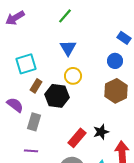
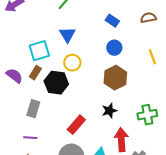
blue rectangle: (124, 38) -> (112, 21), moved
cyan square: (26, 64) -> (39, 51), moved
purple semicircle: (15, 105) -> (14, 76), moved
black star: (101, 132) -> (109, 111), moved

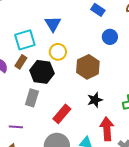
blue circle: (114, 48) -> (110, 37), moved
brown hexagon: (115, 78) -> (88, 67), moved
gray rectangle: (33, 109) -> (32, 98), moved

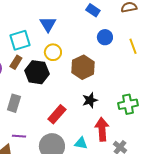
gray rectangle: (32, 98) -> (14, 103), moved
purple line: (16, 127) -> (19, 136), moved

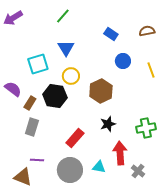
brown rectangle: (16, 62) -> (30, 103), moved

